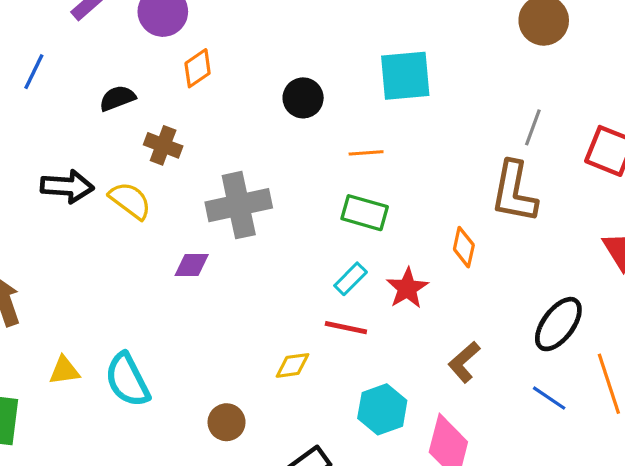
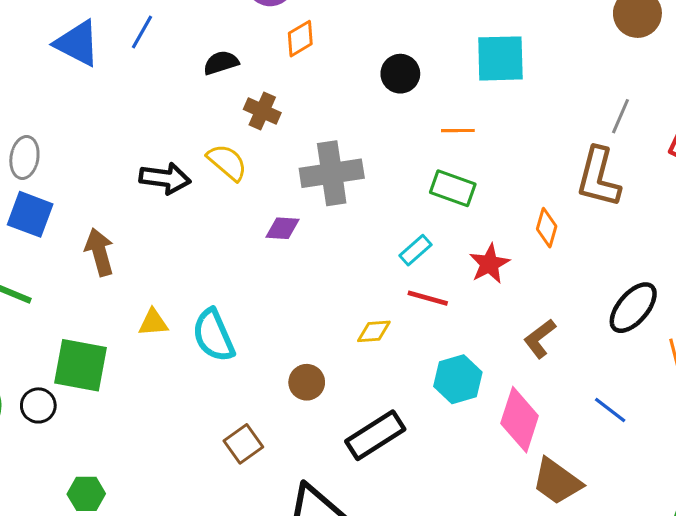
black arrow: (67, 186) -> (165, 178), moved
cyan rectangle: (351, 279) -> (415, 250), moved
blue line: (549, 398) -> (610, 410), moved

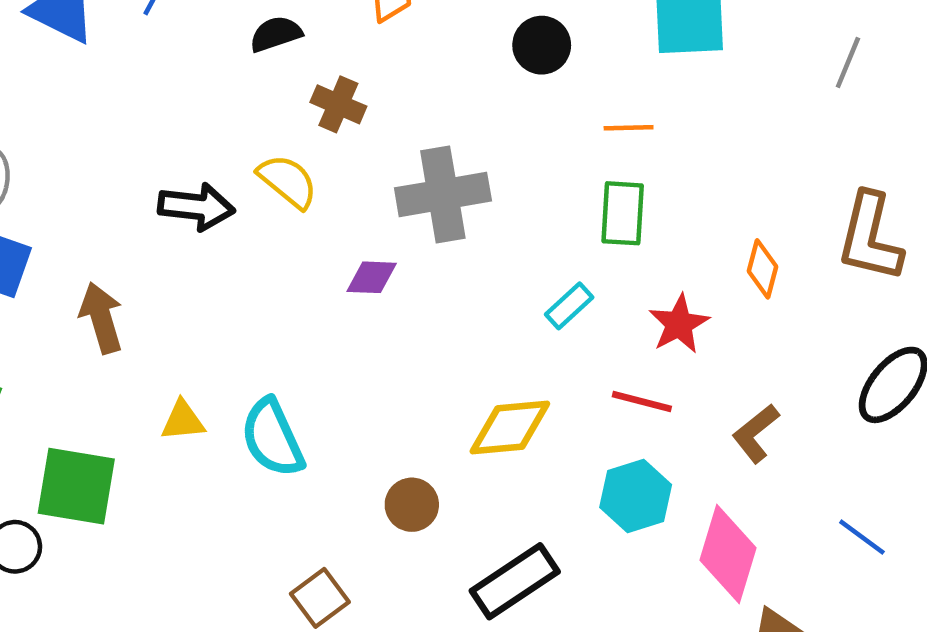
gray line: (620, 116) -> (848, 62), moved
brown L-shape: (598, 177) -> (870, 237), moved
green rectangle: (453, 188) -> (623, 213), turned 75
red line: (428, 298) -> (642, 401), moved
yellow diamond: (374, 331) -> (510, 428), size x1.6

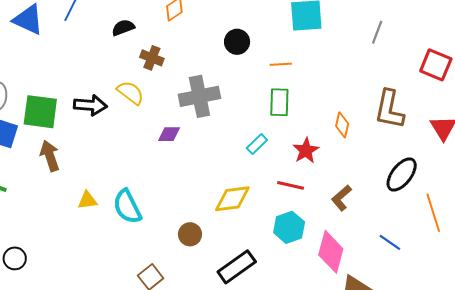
black circle: (542, 45) -> (237, 42), moved
green square: (76, 486) -> (40, 112), moved

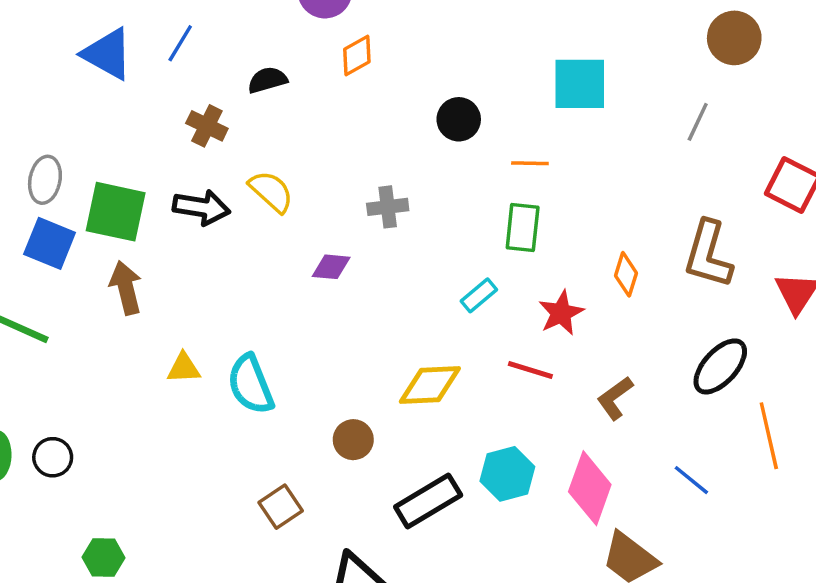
brown cross: (152, 58) -> (207, 126), moved
gray cross: (199, 96) -> (388, 207), size x0.6
cyan hexagon: (289, 227) -> (507, 474), moved

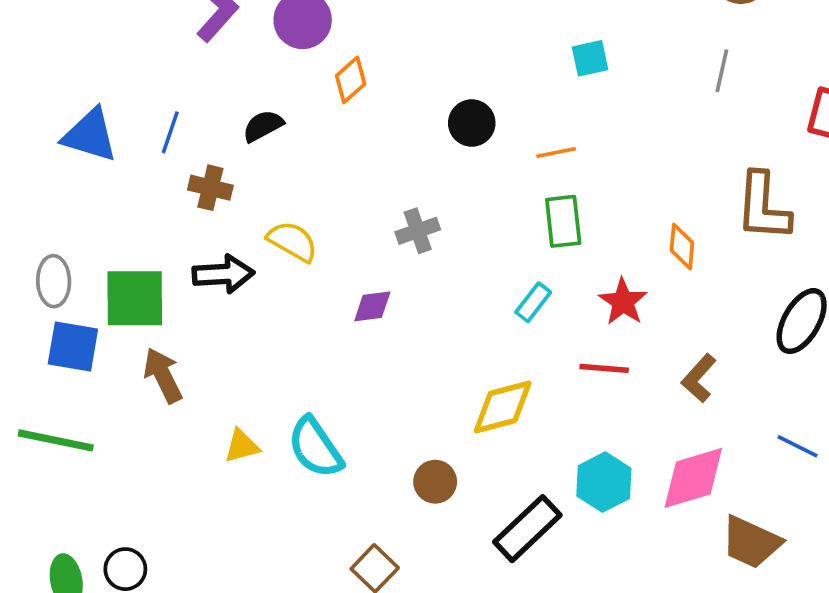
blue line: (180, 43) -> (170, 132), moved
cyan square: (580, 84) -> (590, 58), size x0.6
pink diamond: (590, 488) -> (693, 478), turned 66

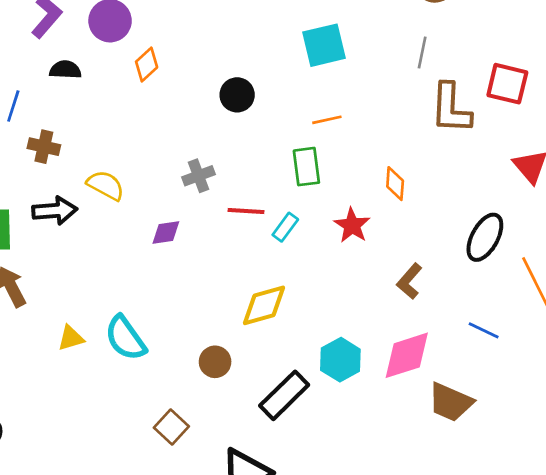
cyan square: (590, 58) -> (324, 45), size x1.6
black semicircle: (263, 126) -> (65, 70), moved, turned 32
orange line: (556, 153) -> (327, 120), moved
brown L-shape: (763, 207) -> (451, 108), moved
red line: (604, 368) -> (246, 211), moved

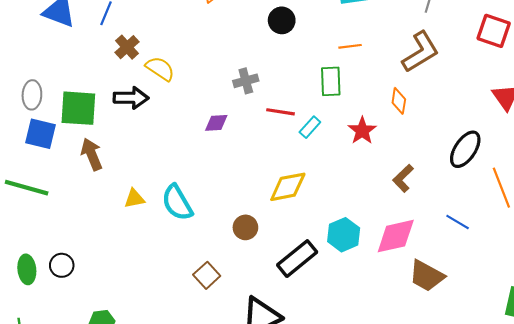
brown L-shape: (451, 108) -> (420, 52), moved, turned -129
brown cross: (44, 147) -> (127, 47), turned 30
yellow semicircle: (106, 185) -> (160, 69), moved

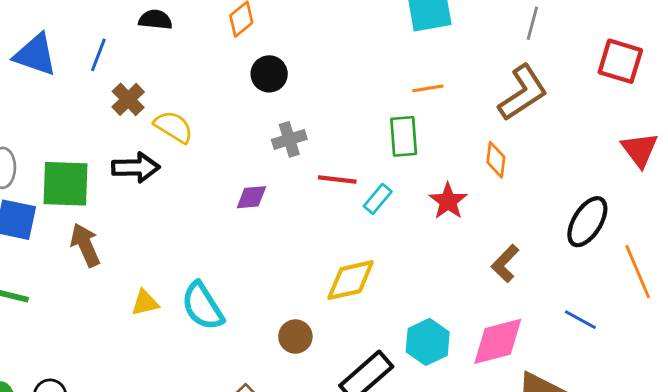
black circle: (282, 20) -> (269, 74), moved

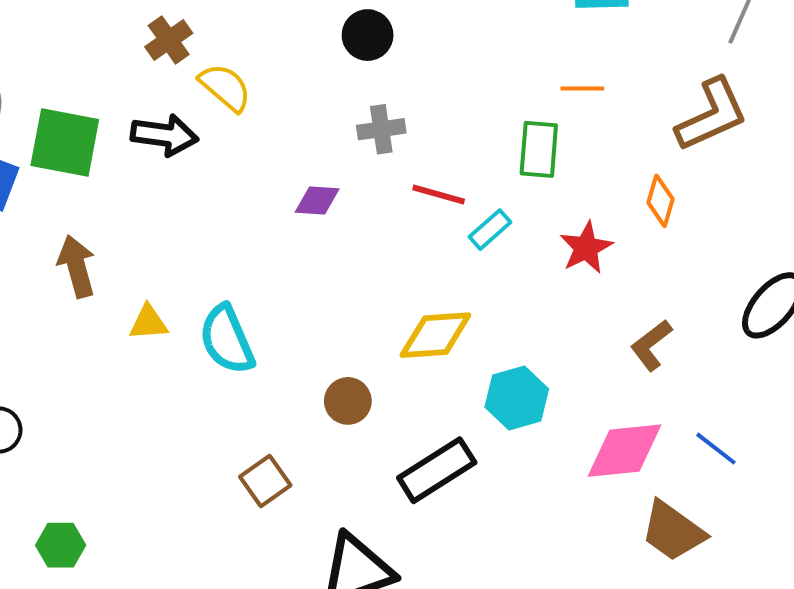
brown arrow: (85, 245) -> (77, 266), moved
blue line: (580, 320) -> (716, 449), moved
cyan hexagon: (428, 342) -> (517, 398), moved

